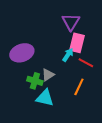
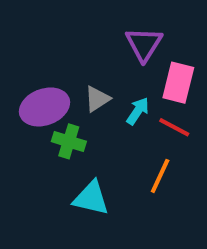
pink rectangle: (77, 43) -> (178, 83), moved
gray triangle: (48, 75) -> (97, 99), moved
green cross: (35, 81) -> (69, 141), moved

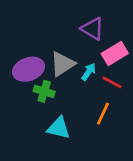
purple triangle: (144, 44) -> (92, 29), turned -30
pink rectangle: (178, 83) -> (115, 54), turned 45
gray triangle: (97, 99) -> (62, 64), size x1.5

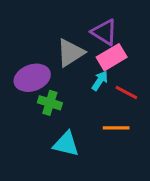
pink rectangle: (115, 54) -> (112, 57), moved
gray triangle: (62, 64) -> (70, 53), moved
orange line: (103, 114) -> (116, 128), turned 65

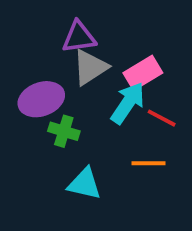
purple triangle: (104, 32) -> (79, 37), moved, turned -40
cyan arrow: (100, 81) -> (128, 103), size x1.6

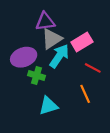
cyan arrow: (128, 103) -> (59, 56), moved
orange line: (148, 163) -> (85, 94), turned 66
cyan triangle: (85, 184) -> (48, 106), turned -30

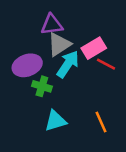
red line: (93, 68) -> (106, 64), moved
orange line: (85, 94) -> (101, 122), moved

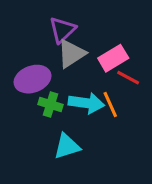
purple triangle: (52, 25) -> (62, 30), turned -35
cyan arrow: (68, 64) -> (86, 103), moved, turned 64
orange line: (101, 122) -> (110, 104), moved

